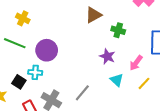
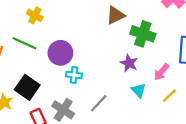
green cross: (118, 30) -> (143, 34), size x1.5
cyan cross: (35, 72) -> (74, 75), moved
black square: (19, 82) -> (27, 87), size x1.5

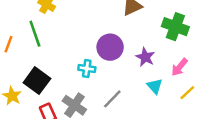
green cross: (143, 34) -> (175, 27), moved
green line: (24, 43) -> (35, 34), turned 45
purple circle: (60, 53) -> (110, 47), moved

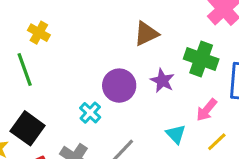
purple star: (145, 57) -> (162, 81), moved
cyan cross: (87, 69) -> (90, 113), turned 35

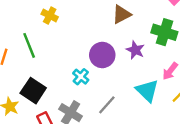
yellow cross: (39, 33) -> (50, 15), moved
cyan triangle: (176, 134) -> (147, 91), size x1.5

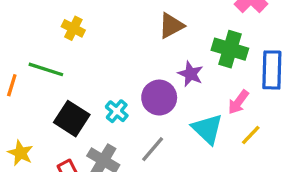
green line: (29, 45) -> (46, 69), turned -50
purple circle: (102, 55) -> (159, 98), moved
black square: (33, 91) -> (72, 119), moved

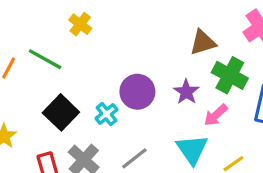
brown triangle: (171, 26) -> (203, 42), moved
purple circle: (159, 98) -> (137, 92), moved
pink arrow: (238, 102) -> (216, 115), moved

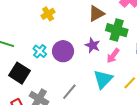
yellow cross: (80, 24) -> (48, 14), moved, turned 32
cyan cross: (106, 114) -> (40, 51), moved
cyan triangle: (192, 149) -> (103, 79), turned 30

